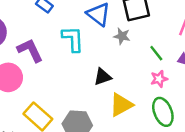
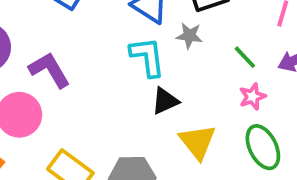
cyan L-shape: (73, 39) -> (147, 57), moved
yellow triangle: (121, 105) -> (197, 142), turned -35

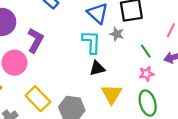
purple L-shape: (49, 70) -> (35, 40), turned 50

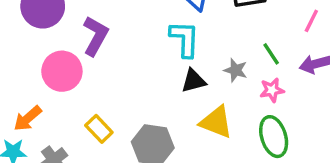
gray star: (117, 34) -> (236, 70), moved
yellow triangle: (112, 94) -> (216, 122), turned -40
yellow rectangle: (38, 99) -> (99, 129), size x0.7

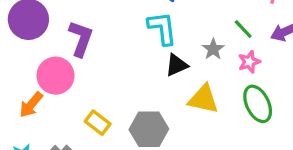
gray star: (236, 70) -> (213, 49), turned 30
orange arrow: (28, 118) -> (31, 105), moved

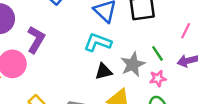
cyan L-shape: (162, 28) -> (98, 42), turned -72
gray star: (213, 49) -> (133, 64), size x1.5

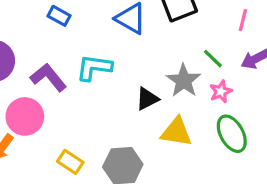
purple L-shape: (36, 40) -> (48, 77), turned -56
cyan L-shape: (98, 42) -> (94, 68), moved

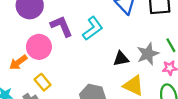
cyan L-shape: (94, 68) -> (93, 28), turned 120
yellow rectangle: (70, 162) -> (43, 82), moved

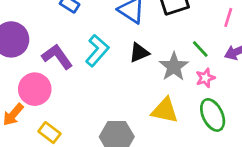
black triangle: (121, 59) -> (139, 53), moved

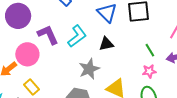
gray star: (174, 67) -> (89, 69), moved

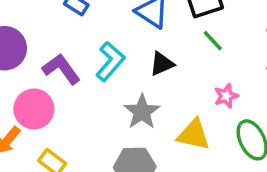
green line: (150, 50) -> (213, 41), moved
pink star: (149, 71) -> (226, 96), moved

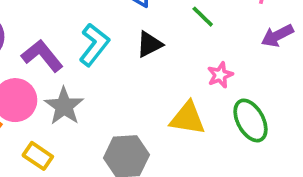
gray star: (142, 112) -> (64, 106), moved

